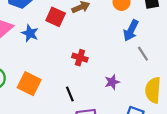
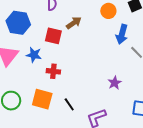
red cross: (80, 58) -> (53, 71), moved
black line: (70, 94) -> (69, 104), moved

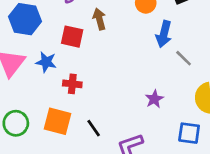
brown arrow: (74, 23) -> (99, 19), turned -70

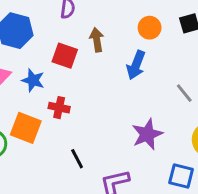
blue arrow: (164, 34) -> (136, 65), moved
purple star: (154, 99) -> (147, 134), size x1.5
orange square: (57, 121) -> (26, 128), moved

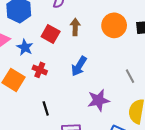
orange circle: (150, 28) -> (114, 25), size x1.5
blue arrow: (136, 65) -> (79, 66), moved

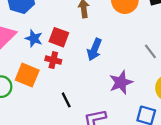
red square: (51, 34) -> (59, 37), moved

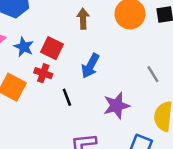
black line: (66, 100) -> (67, 97), moved

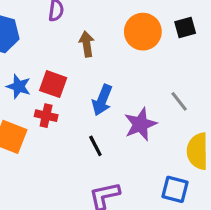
black line: (67, 97) -> (95, 146), moved
purple star: (116, 106) -> (140, 124), moved

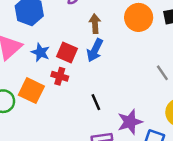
blue arrow: (102, 100) -> (95, 50), moved
purple star: (140, 124) -> (130, 122), moved

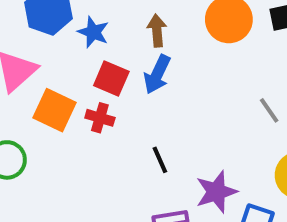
blue star: (40, 52) -> (93, 32), moved
orange square: (31, 91) -> (54, 110), moved

